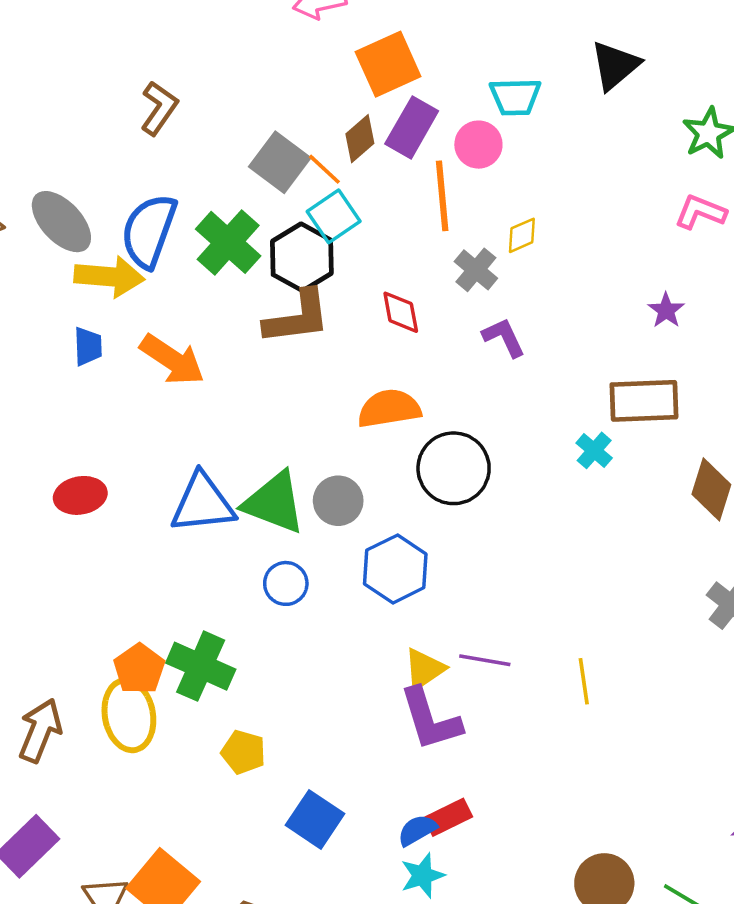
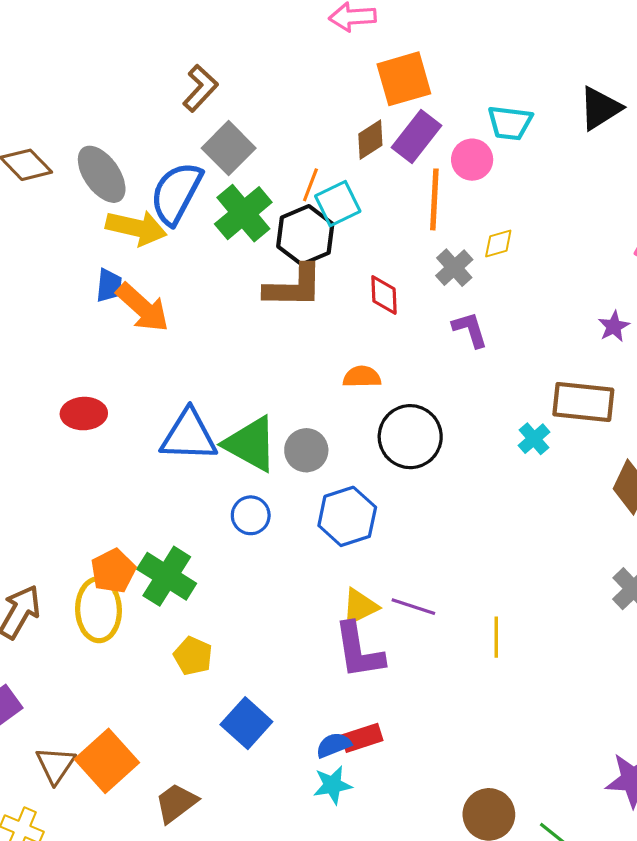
gray square: (280, 162) -> (229, 148), moved
orange line: (324, 169) -> (310, 185), moved, turned 60
orange arrow: (172, 360) -> (143, 308), moved
orange semicircle: (389, 408) -> (362, 377), size x0.7

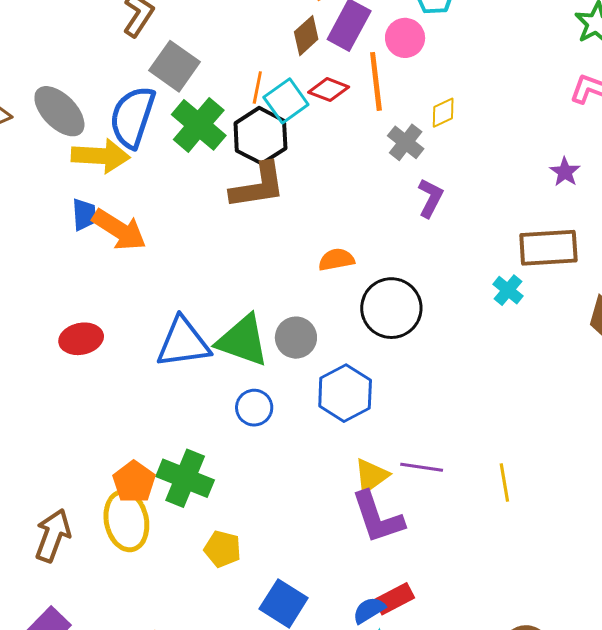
red diamond: (384, 295) -> (329, 90), moved, turned -57
purple L-shape: (470, 330) -> (430, 198), turned 54

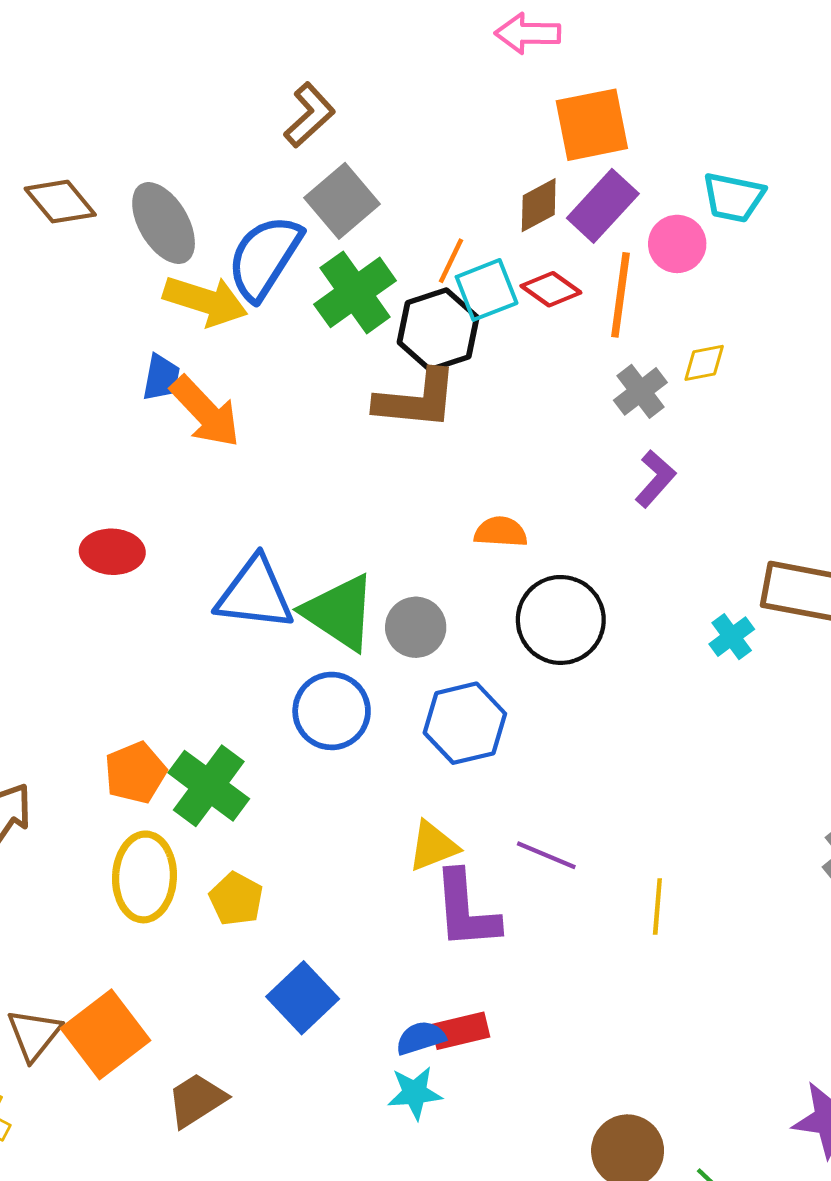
blue circle: (254, 408) -> (332, 711), size x1.4
yellow triangle: (371, 476) -> (433, 846), moved
yellow ellipse: (126, 521) -> (144, 877), moved

